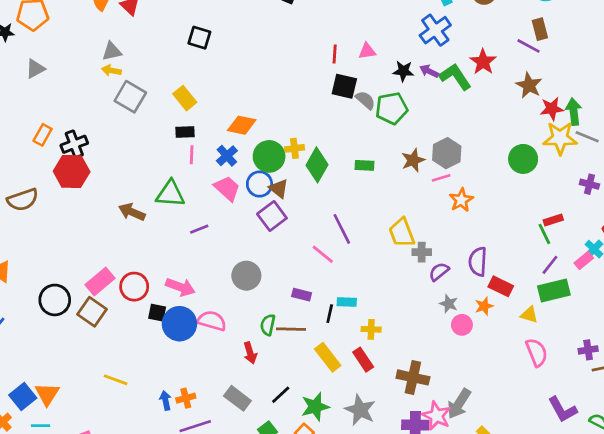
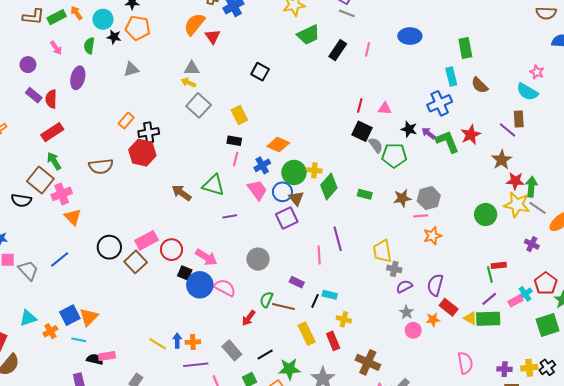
pink line: (323, 254) -> (319, 255), turned 36
yellow triangle: (529, 315) -> (470, 318), moved
red arrow: (250, 353) -> (249, 318), turned 42
yellow line: (116, 380) -> (158, 344), moved

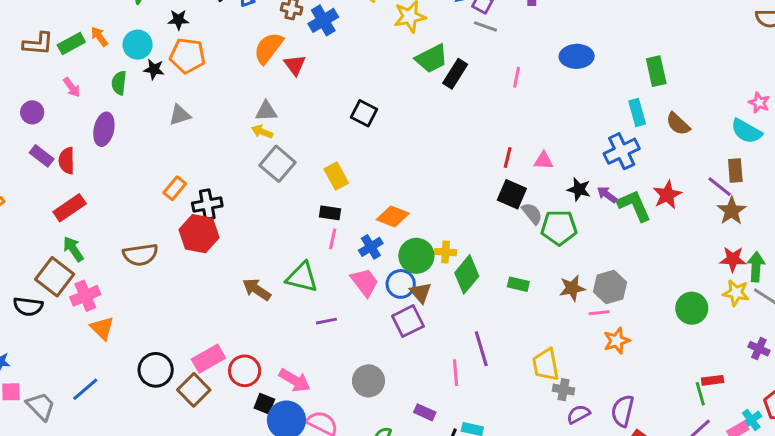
black rectangle: (338, 50) -> (455, 74), moved
brown star: (502, 160) -> (732, 211), moved
yellow star: (517, 205) -> (736, 293), size x0.7

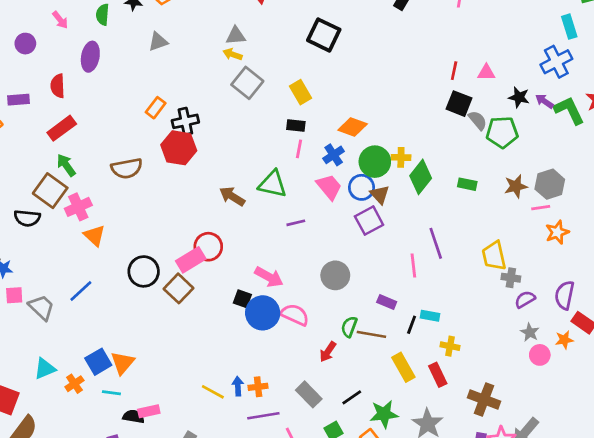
black square: (364, 113) -> (324, 35), size x1.4
purple rectangle: (42, 156) -> (18, 100), moved, turned -40
red circle: (245, 371) -> (208, 247), moved

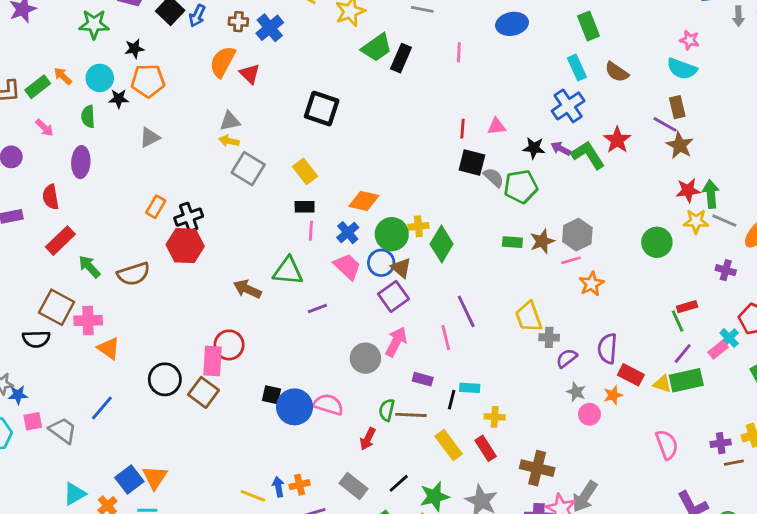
green arrow: (66, 165) -> (89, 267), moved
green rectangle: (467, 184) -> (512, 242), moved
pink cross: (78, 207) -> (88, 321), turned 30
pink rectangle: (191, 260) -> (212, 361), turned -48
pink arrow: (269, 277) -> (396, 342), moved, turned -84

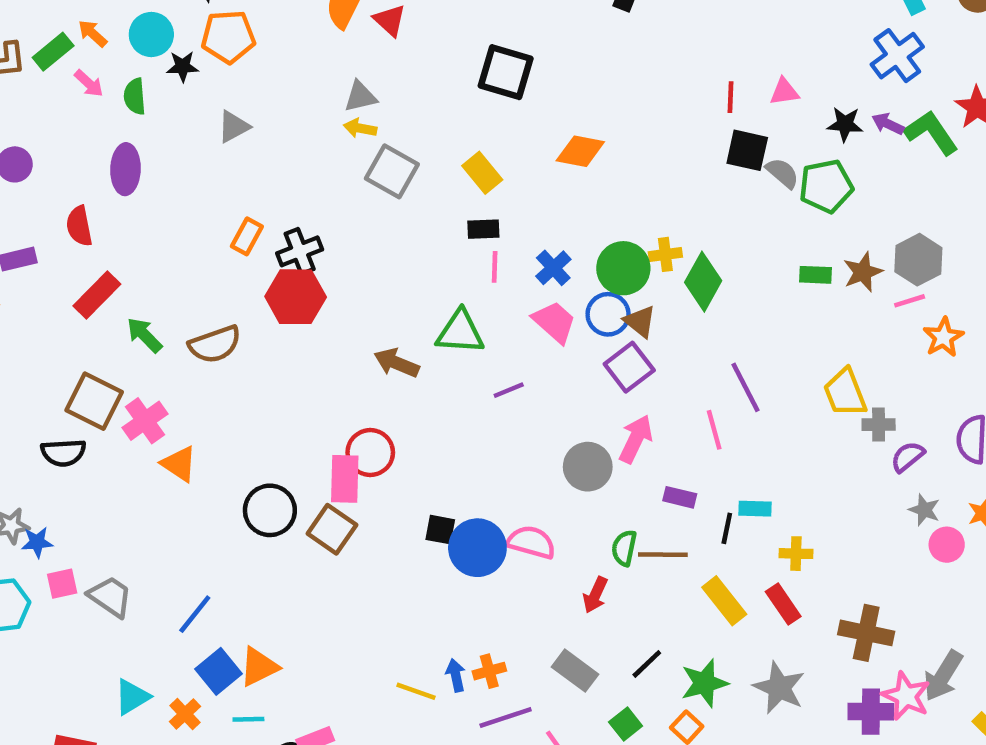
pink arrow: (44, 128) -> (89, 83), moved
orange diamond: (364, 201) -> (580, 151), moved
pink cross: (88, 321) -> (145, 421), turned -32
blue line: (102, 408) -> (195, 614), moved
orange triangle: (155, 477) -> (259, 667), turned 32

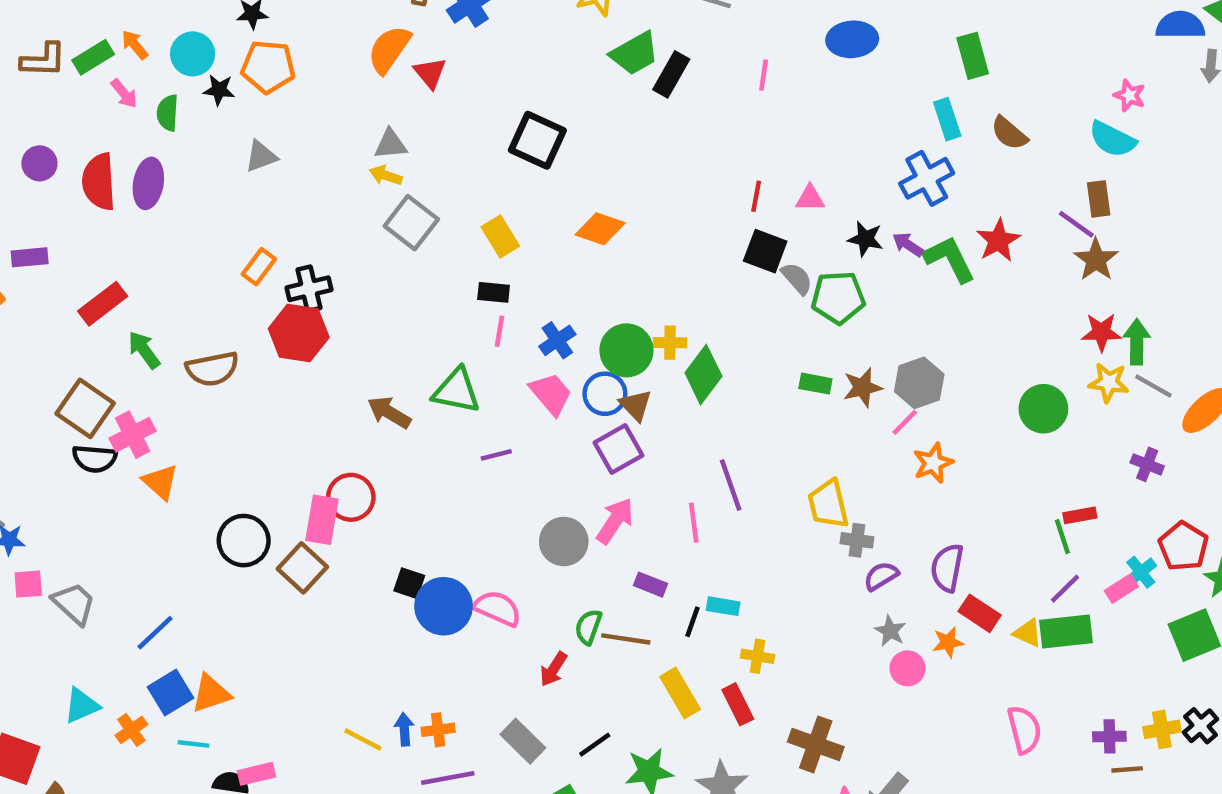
red semicircle: (79, 226) -> (99, 182), moved, size x1.4
pink line: (910, 301) -> (905, 422), turned -36
black semicircle: (63, 453) -> (95, 459), moved

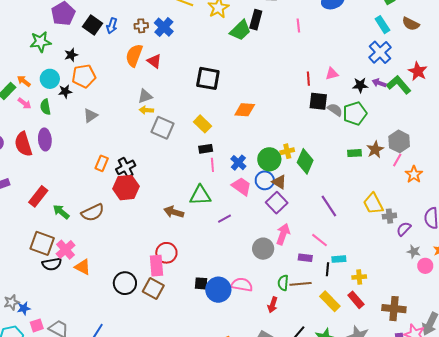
black rectangle: (671, 74) -> (256, 20), moved
pink line: (694, 523) -> (319, 240), moved, turned -30

